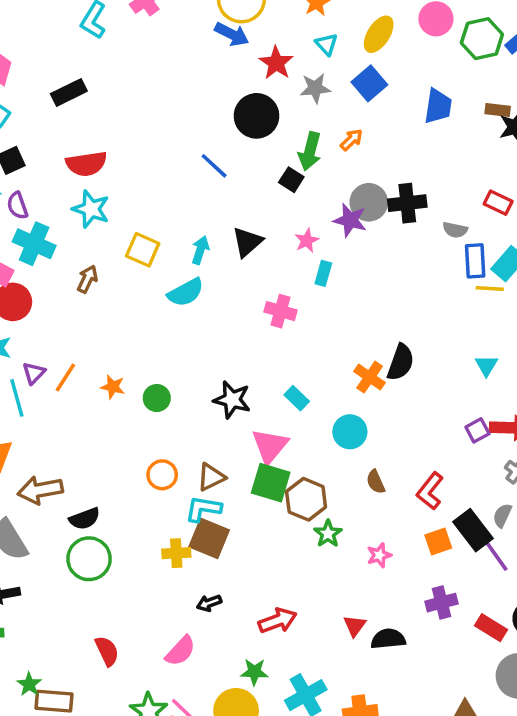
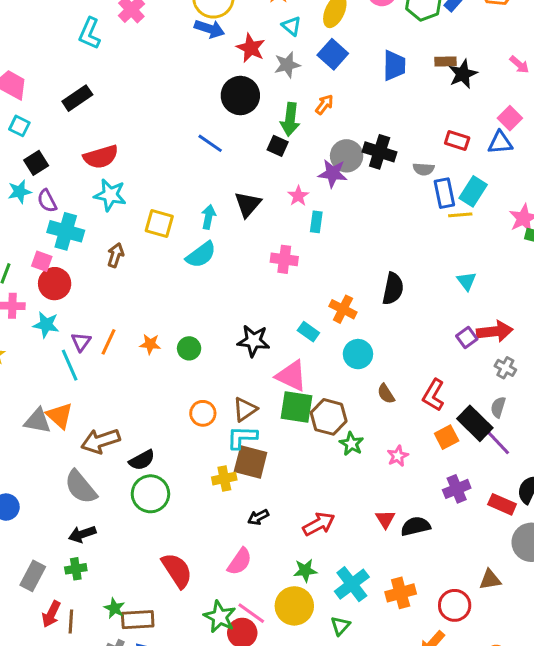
black cross: (407, 203) -> (380, 152), turned 32
orange cross: (370, 377) -> (343, 309), moved
pink triangle: (270, 446) -> (291, 376), turned -36
red semicircle: (107, 651) -> (177, 570), size x1.4

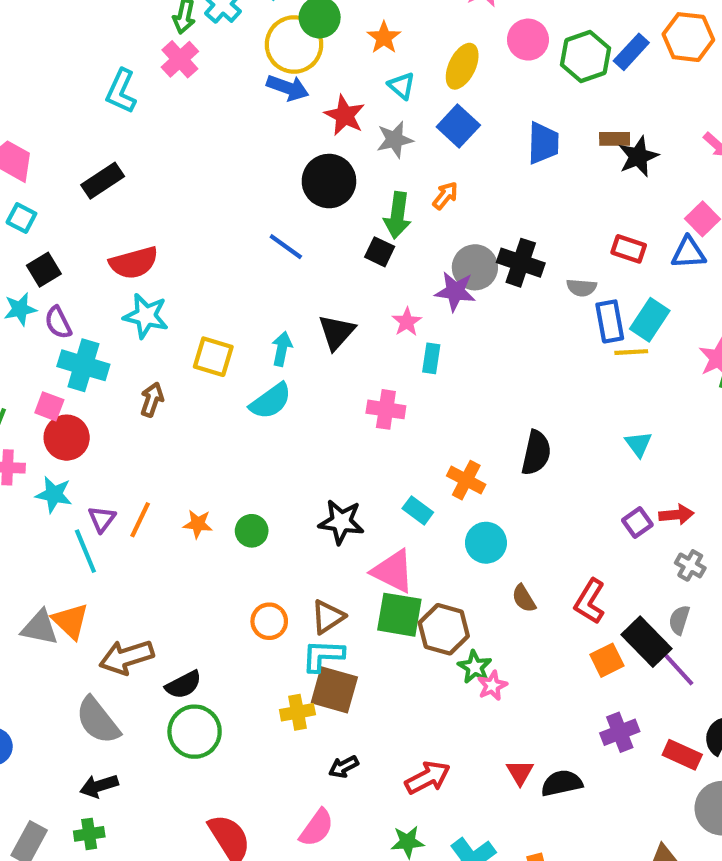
red arrow: (495, 331) -> (676, 515), size x0.7
pink star: (398, 456) -> (492, 686), moved

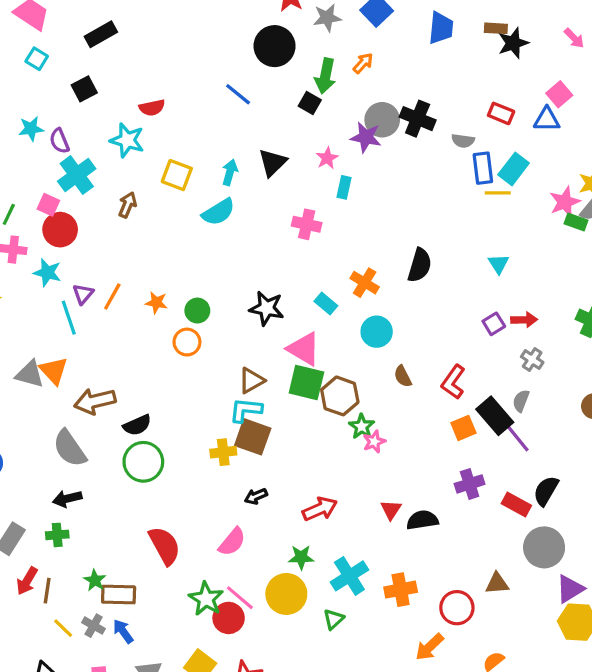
red semicircle: (134, 263) -> (152, 108), moved, size x0.7
black square: (44, 270) -> (84, 89), moved
cyan cross: (83, 365) -> (77, 175), turned 33
orange circle: (269, 621) -> (187, 342), moved

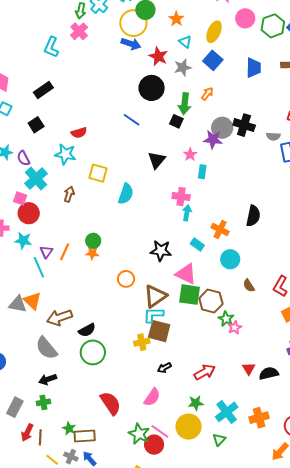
cyan arrow: (230, 172) -> (187, 213), moved
cyan semicircle: (218, 212) -> (126, 194), turned -35
green circle: (197, 311) -> (93, 241), moved
orange circle: (187, 342) -> (126, 279), moved
brown triangle: (251, 380) -> (155, 296), size x1.4

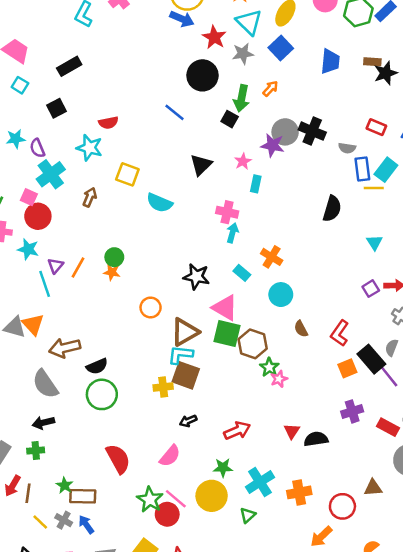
cyan triangle: (185, 42) -> (249, 22), size x1.6
cyan semicircle: (126, 194) -> (159, 203), turned 90
black semicircle: (253, 216) -> (332, 209), moved

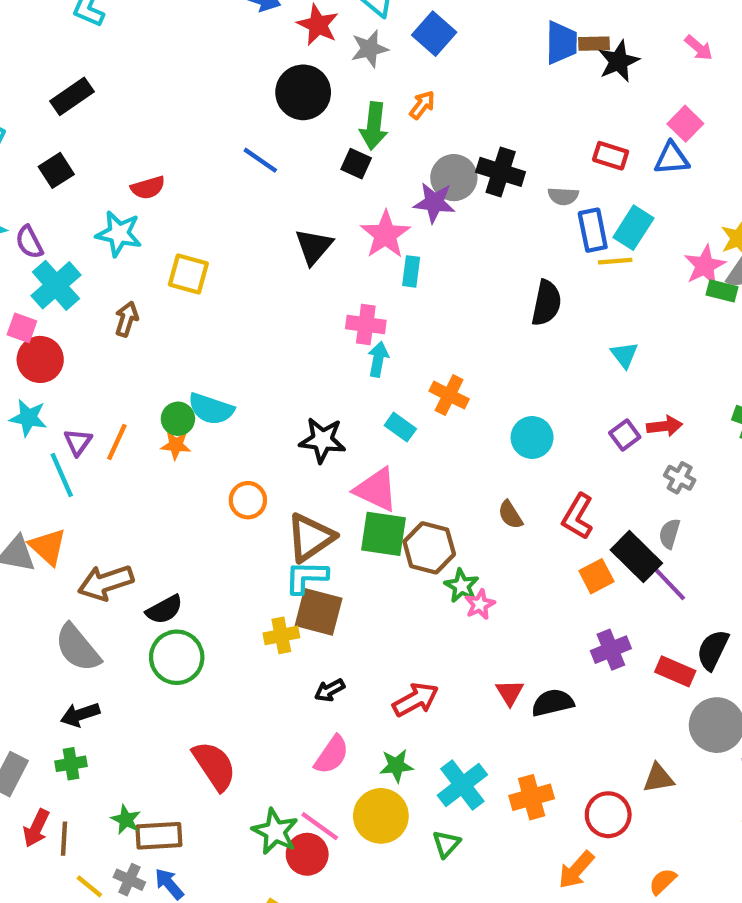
blue trapezoid: (330, 61) -> (561, 43), moved
pink star: (243, 161) -> (385, 235), size x1.6
cyan semicircle: (159, 203) -> (211, 409), moved
cyan circle: (281, 295) -> (532, 437), moved
pink semicircle: (170, 456) -> (332, 755), moved

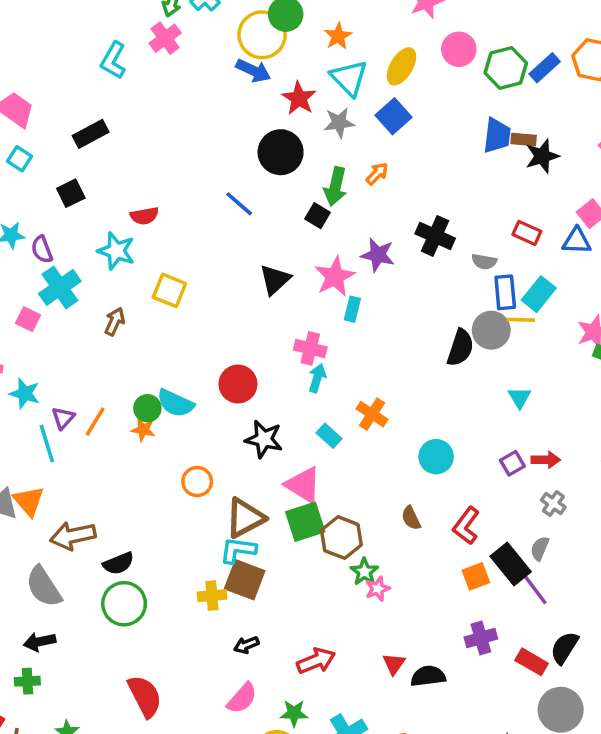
gray circle: (454, 178) -> (491, 330), moved
red circle: (40, 359) -> (238, 384), moved
green square: (384, 534) -> (305, 522), turned -33

